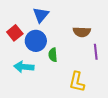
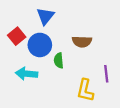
brown semicircle: (82, 32) -> (82, 42), moved
purple line: (96, 52) -> (106, 74), moved

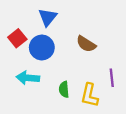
brown semicircle: (82, 42) -> (86, 44), turned 30
green semicircle: (59, 60) -> (64, 89), moved

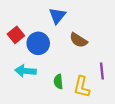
blue triangle: (48, 17) -> (57, 16), moved

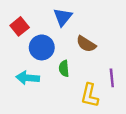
red square: (16, 35) -> (20, 26), moved
green semicircle: (58, 82) -> (64, 68), moved

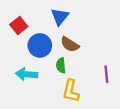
brown semicircle: (86, 44) -> (70, 44), moved
yellow L-shape: (90, 95) -> (71, 91), moved

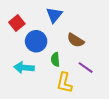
brown semicircle: (70, 44) -> (76, 40), moved
purple line: (106, 74) -> (86, 68), moved, turned -49

